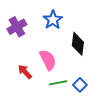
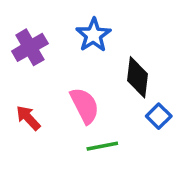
red arrow: (25, 72) -> (28, 118), moved
blue square: (80, 85) -> (159, 116), moved

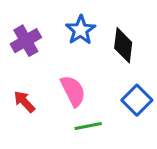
black diamond: (138, 77) -> (123, 45), moved
blue square: (159, 116) -> (137, 100), size x1.4

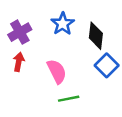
blue square: (137, 100) -> (107, 65), moved
red arrow: (24, 102) -> (19, 62), moved, turned 54

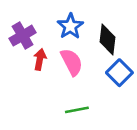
red arrow: (19, 62) -> (40, 59), moved
pink semicircle: (57, 71) -> (72, 62), moved

